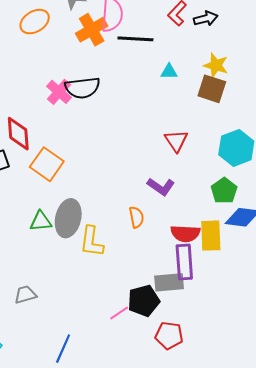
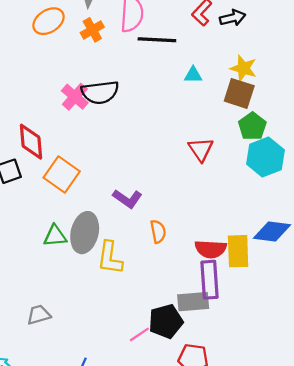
orange cross: (92, 30) -> (92, 30), moved, size x0.7
purple L-shape: (161, 187) -> (127, 199), moved
green pentagon: (224, 191) -> (252, 126), moved

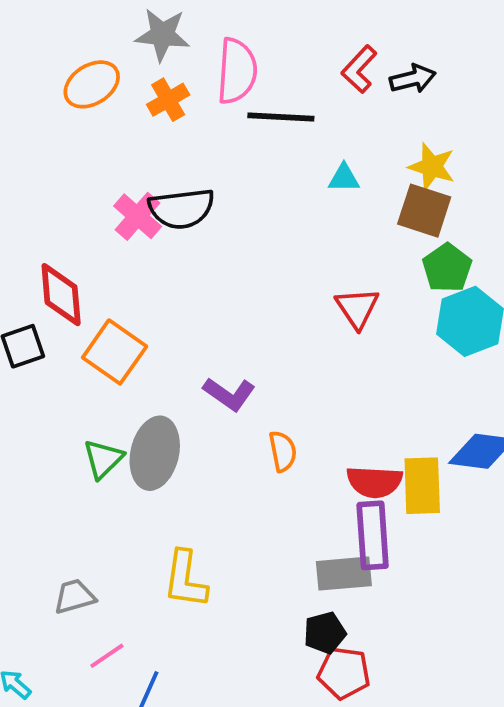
green triangle: (55, 236) -> (103, 459), turned -40
yellow L-shape: (110, 258) -> (185, 579), moved
black pentagon: (166, 321) -> (325, 633), moved, size x0.7
pink line: (139, 334) -> (107, 656), moved

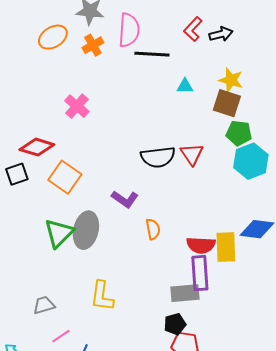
black semicircle: (181, 209) -> (158, 157), moved
green pentagon: (447, 268) -> (239, 133), turned -30
red diamond: (61, 295) -> (37, 147), turned -68
green triangle: (103, 459) -> (59, 233), size x1.4

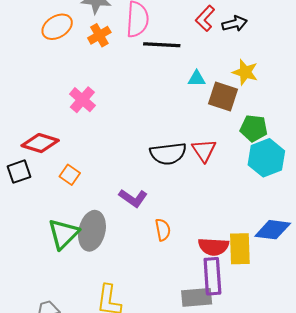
brown square: (227, 103) -> (223, 97), moved
orange square: (65, 177) -> (70, 175), size x0.6

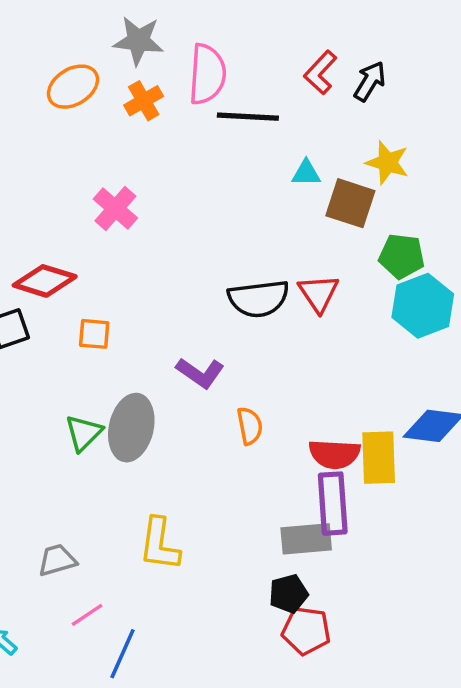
black arrow: (235, 24) -> (370, 81), turned -45
orange square: (70, 175) -> (94, 334), turned -30
green triangle: (63, 234) -> (84, 433), size x0.7

